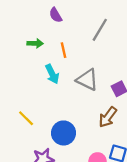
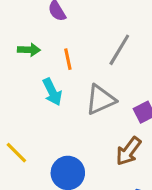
gray line: (100, 30) -> (119, 50), moved
gray triangle: (87, 80) -> (101, 100), turned -50

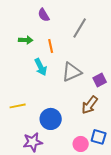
gray line: (119, 50) -> (80, 28), moved
yellow line: (16, 153) -> (18, 106), turned -56

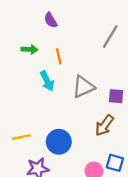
gray line: (80, 28) -> (110, 37), moved
purple square: (100, 80) -> (116, 96), turned 32
yellow line: (18, 106) -> (21, 137), moved

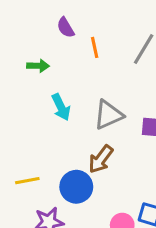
orange line: (59, 56) -> (95, 47), moved
brown arrow: (104, 125) -> (101, 159), moved

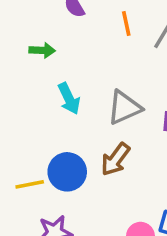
orange line: (95, 47) -> (126, 24), moved
blue circle: (76, 187) -> (67, 172), moved

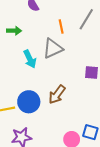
orange line: (126, 24) -> (61, 27), moved
gray triangle: (124, 108) -> (53, 48), moved

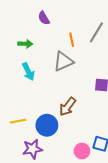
cyan arrow: (30, 59) -> (28, 72), moved
blue circle: (29, 102) -> (47, 125), moved

